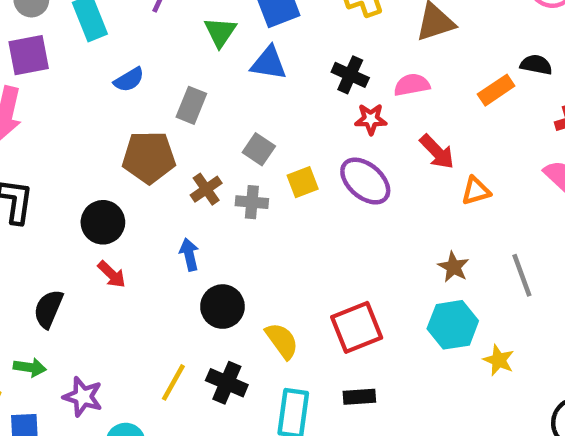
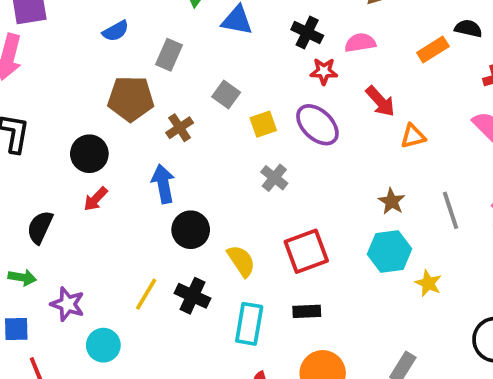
gray cross: (252, 202) -> (274, 178), moved, turned 32
blue arrow: (189, 254) -> (163, 184), size x1.4
red arrow: (112, 274) -> (96, 199), turned 88

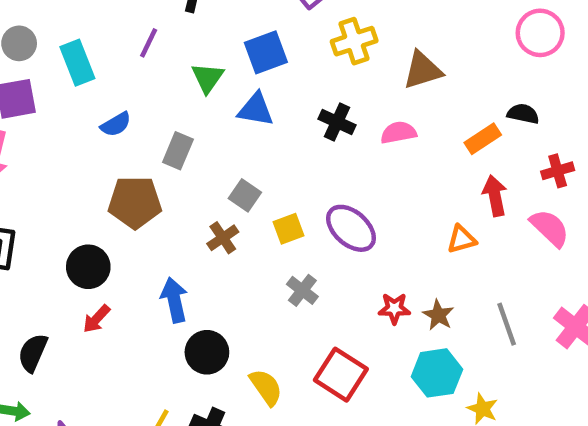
red star: (324, 71) -> (394, 308), moved
red arrow: (380, 101) -> (495, 196), moved, turned -148
brown cross: (180, 128) -> (223, 238), moved
red square: (306, 251) -> (341, 375), turned -36

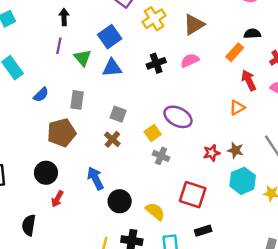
purple line: (149, 43) -> (59, 46), moved
black cross: (337, 122) -> (156, 63), turned -30
yellow square: (288, 229) -> (153, 133), moved

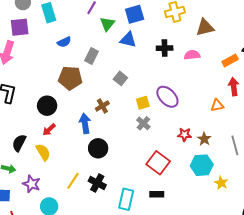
brown cross: (112, 139) -> (102, 106), moved
yellow semicircle: (155, 211) -> (43, 152), moved

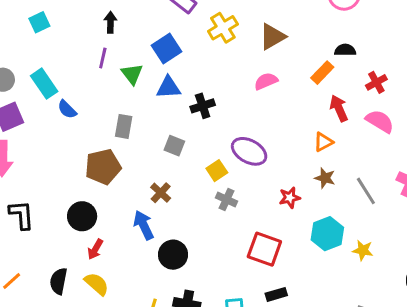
blue semicircle: (64, 42) -> (67, 109), moved, turned 88
black cross: (165, 48) -> (203, 106), moved
brown star: (204, 139) -> (325, 178), moved

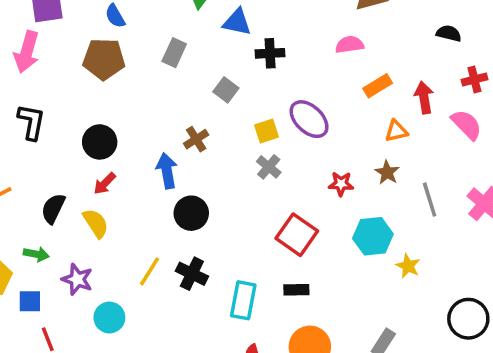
orange rectangle: (322, 73) -> (378, 86), moved
brown pentagon: (103, 167) -> (104, 59), moved

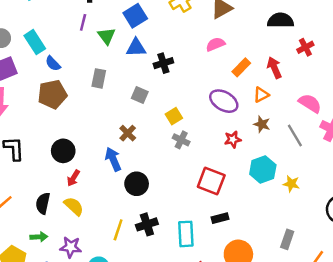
black semicircle: (449, 33) -> (281, 20), size x1.5
purple ellipse: (309, 119) -> (224, 101), moved
pink semicircle: (467, 125) -> (310, 103), moved
black cross: (192, 274) -> (147, 224), turned -30

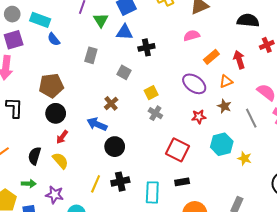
cyan rectangle: (35, 42) -> (40, 20), turned -42
brown pentagon: (52, 94) -> (51, 86), moved
blue arrow: (113, 159) -> (97, 124), turned -48

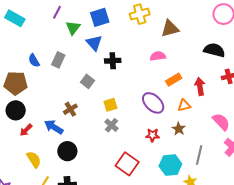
blue triangle: (125, 32) -> (94, 43), turned 36
blue semicircle: (54, 39) -> (34, 60), moved
gray line: (251, 118) -> (199, 155), moved, turned 30
red arrow: (62, 137) -> (26, 130), moved
yellow semicircle: (60, 161) -> (34, 159), moved

